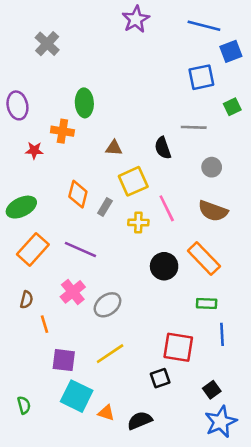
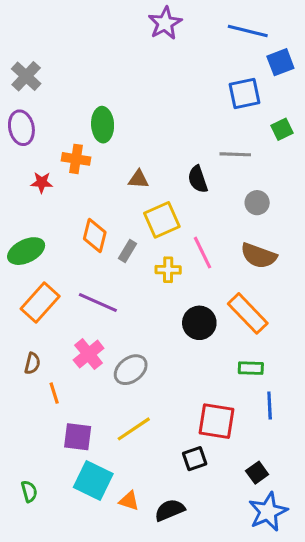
gray cross: (47, 44) -> (26, 76), moved

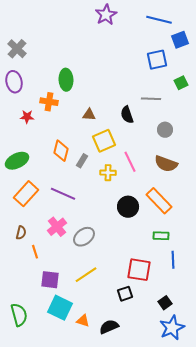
green semicircle: (29, 491) -> (19, 315), size x1.6

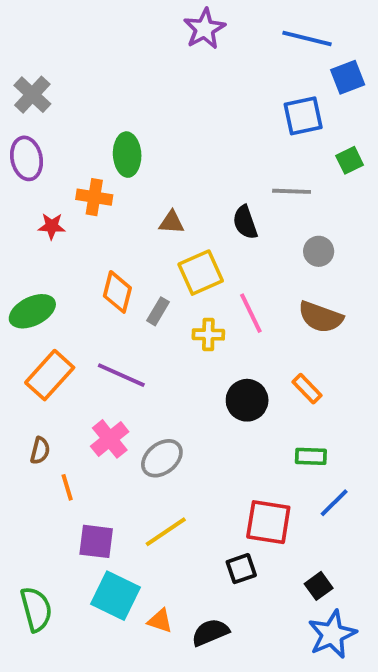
orange rectangle: (159, 201) -> (307, 389), size x0.6
blue line: (173, 260) -> (334, 503), turned 48

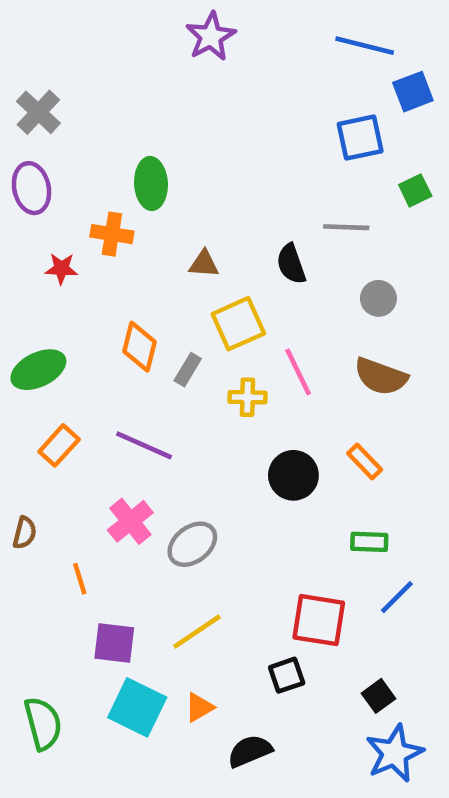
purple star: (204, 29) -> (211, 36), moved
orange rectangle: (50, 375) -> (59, 445), size x0.7
brown semicircle: (40, 451) -> (25, 533), moved
orange triangle: (160, 621) -> (199, 707), moved, turned -48

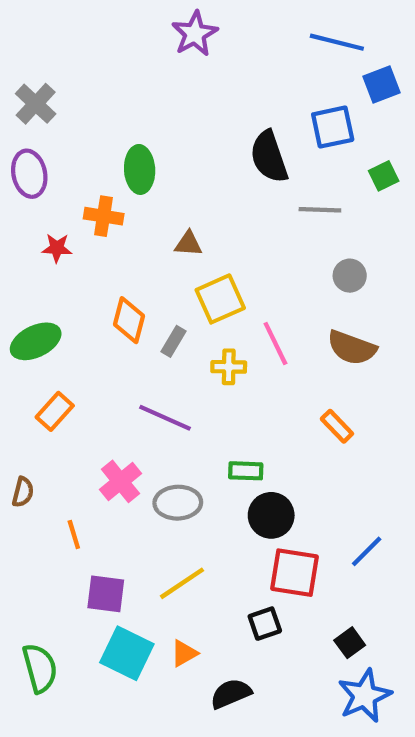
black semicircle: (291, 264) -> (269, 157), moved, size x1.4
purple line: (144, 445) -> (165, 418), moved
black circle: (293, 475) -> (271, 515), moved
green rectangle: (369, 542) -> (246, 471), moved
gray ellipse: (192, 544) -> (178, 503), turned 36

